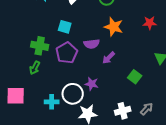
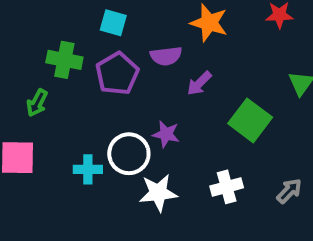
green arrow: (35, 68) -> (37, 103), moved
green square: (135, 77) -> (250, 120), size x1.5
gray arrow: (147, 109) -> (289, 191), moved

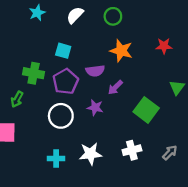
purple star: (166, 134) -> (95, 108), moved
white circle: (129, 154) -> (61, 116), moved
cyan cross: (88, 169) -> (56, 159), moved

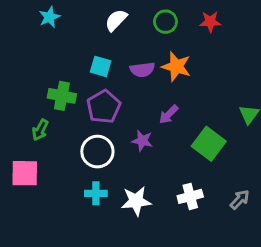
cyan star: (37, 13) -> (49, 17), moved
red star: (164, 46) -> (210, 22), moved
purple semicircle: (95, 71) -> (142, 70), moved
cyan cross: (56, 159) -> (96, 193), moved

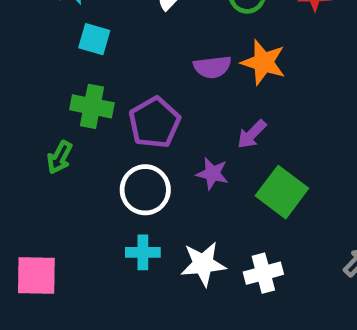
cyan square: (101, 66) -> (94, 39), moved
green square: (209, 144) -> (282, 192), moved
pink square: (25, 173) -> (36, 275), moved
white cross: (190, 196) -> (263, 273), moved

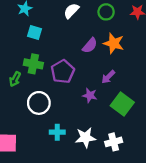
purple semicircle: (212, 67) -> (90, 45), turned -42
green arrow: (60, 157) -> (15, 79), moved
white circle: (145, 190) -> (39, 103), moved

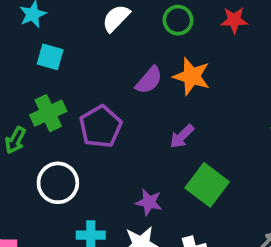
green cross: (33, 64) -> (48, 113), turned -36
purple star: (90, 95) -> (149, 202), moved

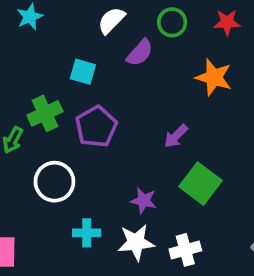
cyan square: (50, 57) -> (83, 72), moved
orange star: (192, 76) -> (214, 77), moved
purple semicircle: (149, 80) -> (140, 53), moved

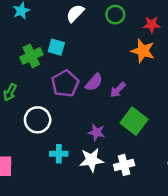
red star: (227, 22) -> (152, 25), moved
purple semicircle: (140, 53) -> (94, 82), moved
green cross: (45, 113) -> (31, 56), moved

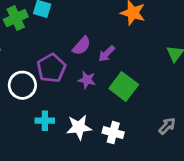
purple pentagon: (65, 83) -> (51, 68), moved
purple star: (96, 132) -> (87, 80), moved
white cross: (124, 165) -> (113, 133), turned 30

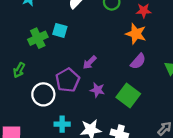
purple semicircle: (82, 46) -> (138, 61), moved
purple arrow: (107, 54) -> (90, 62), moved

